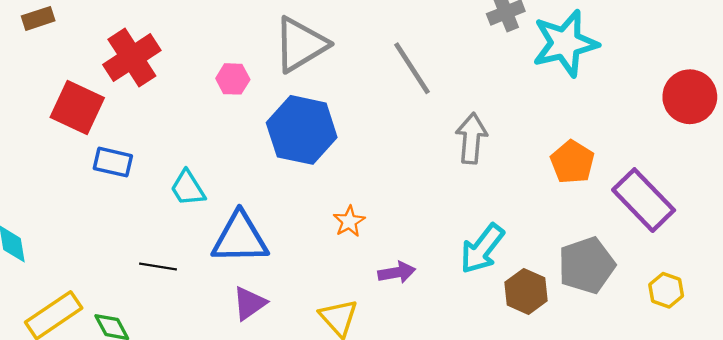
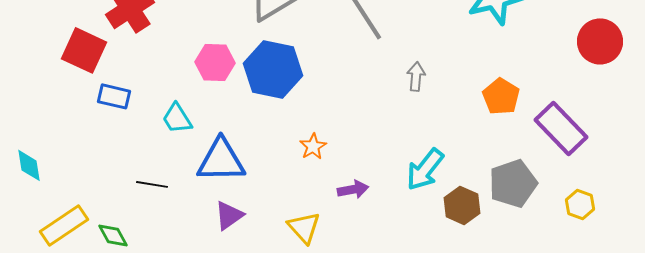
pink hexagon: (233, 79) -> (215, 62), moved, size x1.4
gray arrow: (471, 138) -> (416, 76), size x0.7

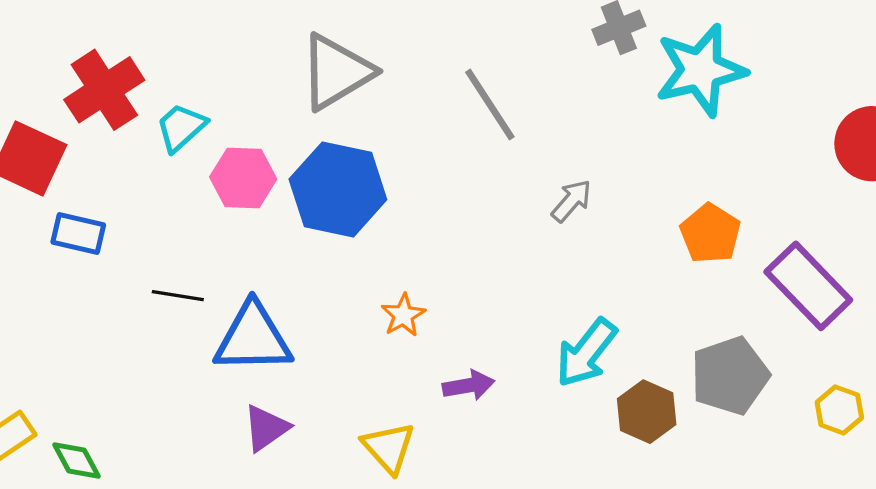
gray arrow: (416, 76) -> (571, 201), turned 36
cyan trapezoid: (177, 118) -> (181, 127), moved, turned 80
black line: (152, 184) -> (178, 296), moved

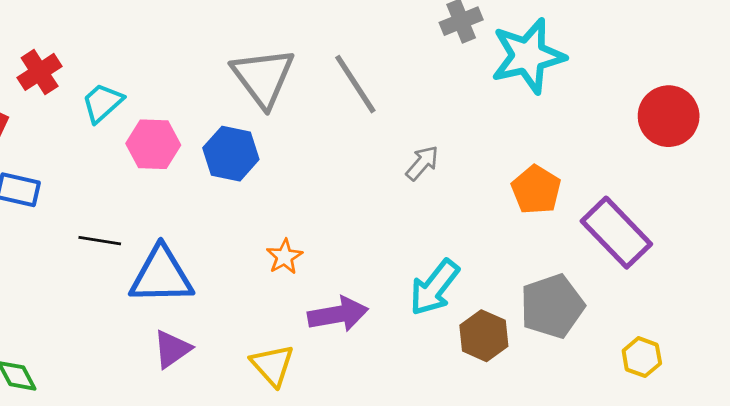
gray triangle: (336, 72) -> (263, 77), moved, turned -36
red cross: (104, 90) -> (40, 72), size x0.7
blue hexagon: (338, 189) -> (231, 154), size x0.7
purple arrow: (469, 385) -> (338, 314), size x1.4
yellow hexagon: (839, 410) -> (642, 357), moved

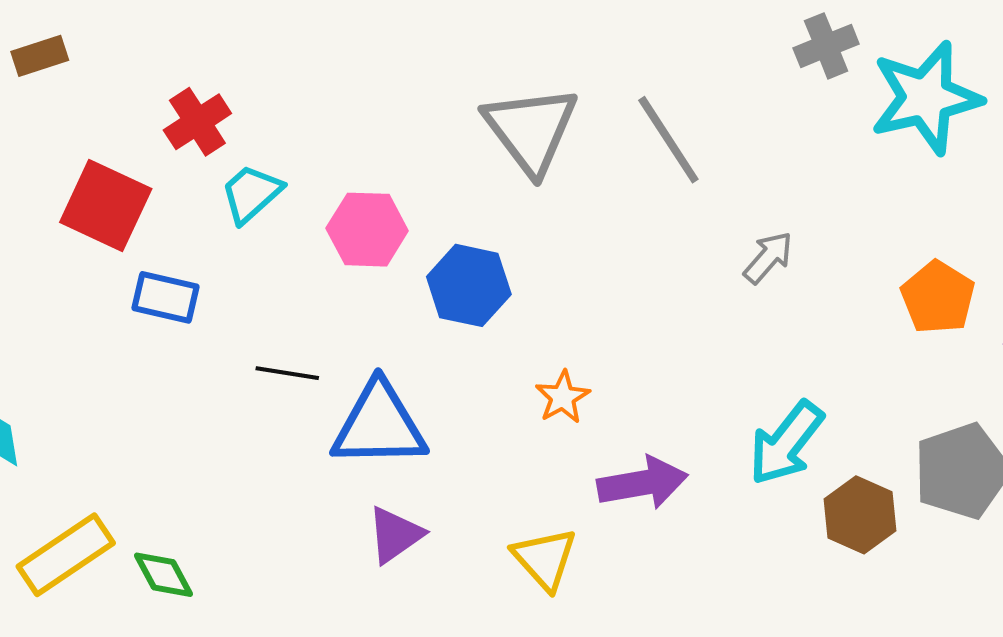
cyan trapezoid: (102, 103) -> (251, 194), moved
blue hexagon: (231, 154) -> (469, 285), moved

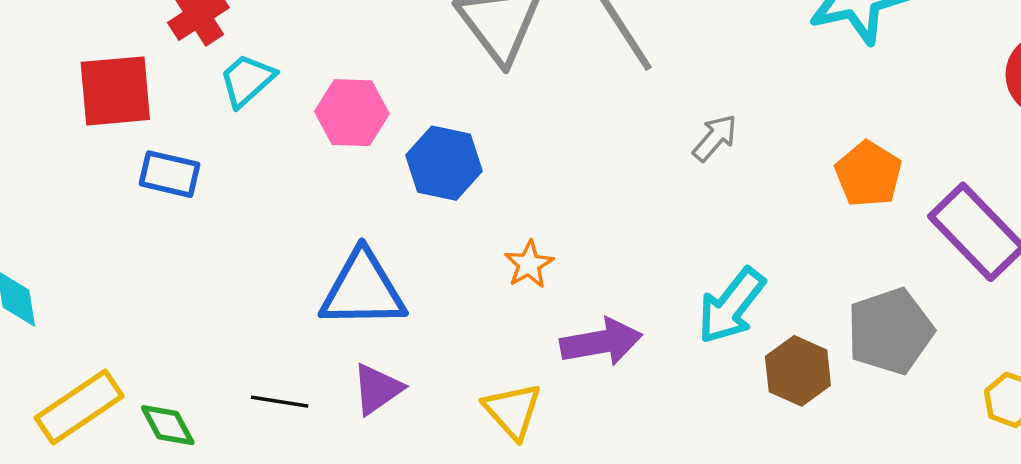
red square: (106, 206) -> (115, 91), turned -30
black line: (287, 373) -> (280, 402), moved

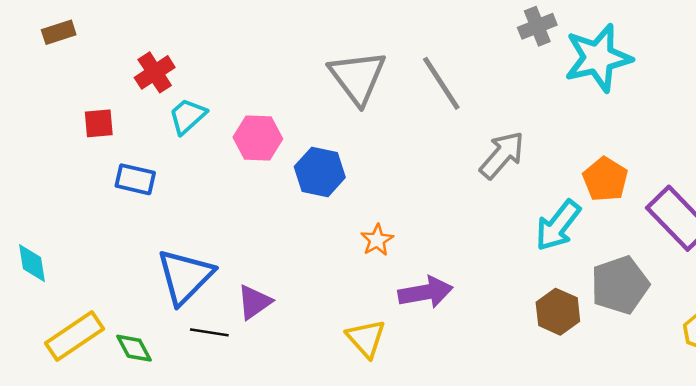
red square: (115, 91) -> (99, 123), size x0.6
gray arrow: (715, 138) -> (502, 155), size x1.5
blue triangle: (363, 290) -> (185, 276), moved, turned -44
cyan arrow: (731, 306) -> (558, 225), moved
purple triangle: (377, 389) -> (254, 302), moved

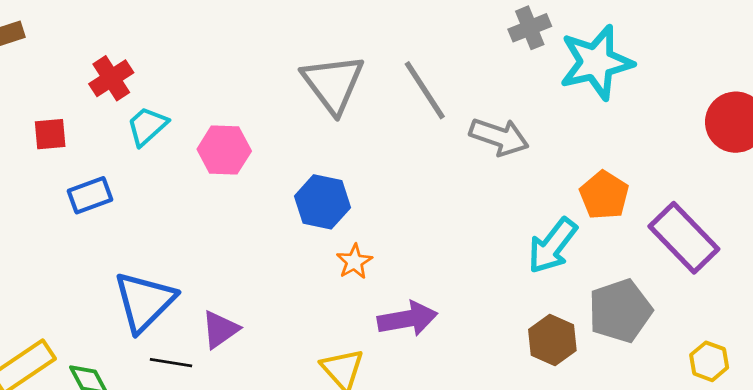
gray arrow: (502, 155) -> (499, 137), moved, turned 68
blue hexagon: (320, 172) -> (322, 202), moved
blue rectangle: (135, 179) -> (90, 195), turned -33

